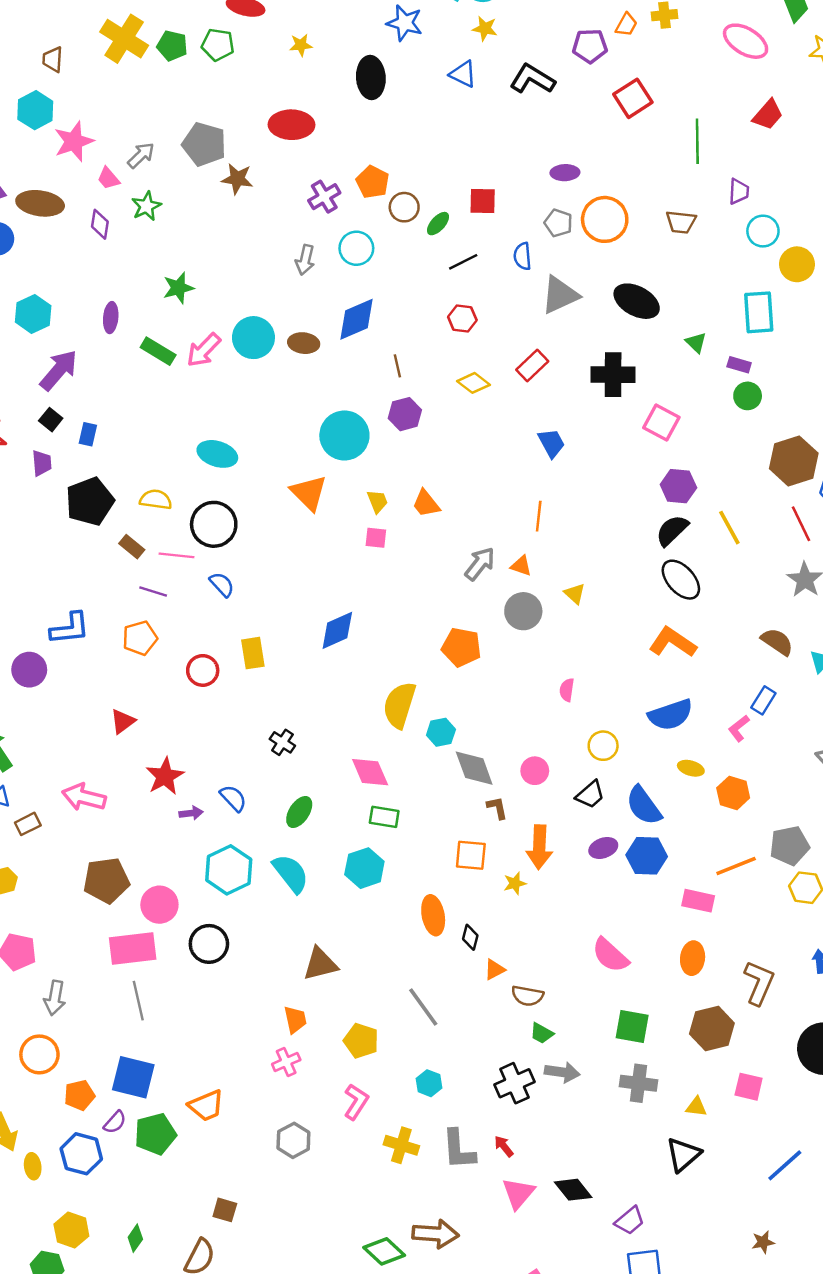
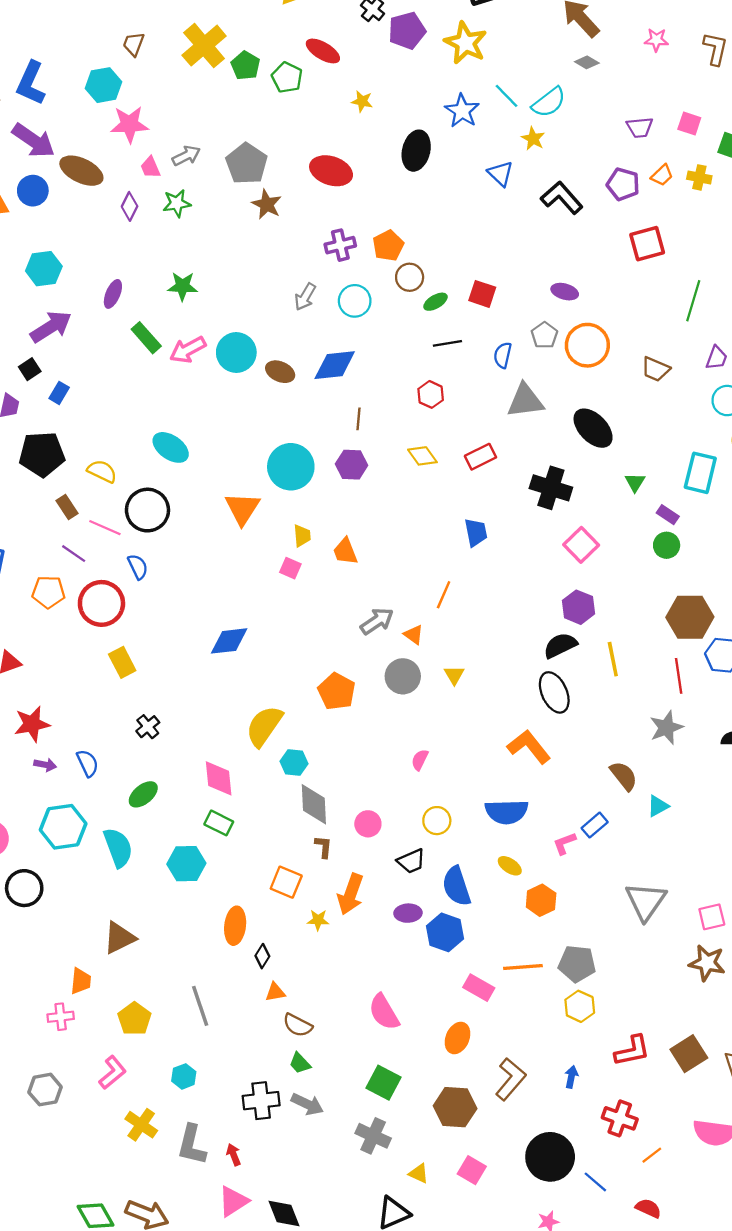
yellow rectangle: (253, 653) -> (122, 662), moved, turned -36
red circle: (203, 670) -> (101, 603), moved, size x1.5
brown triangle: (320, 964) -> (119, 938), turned -30

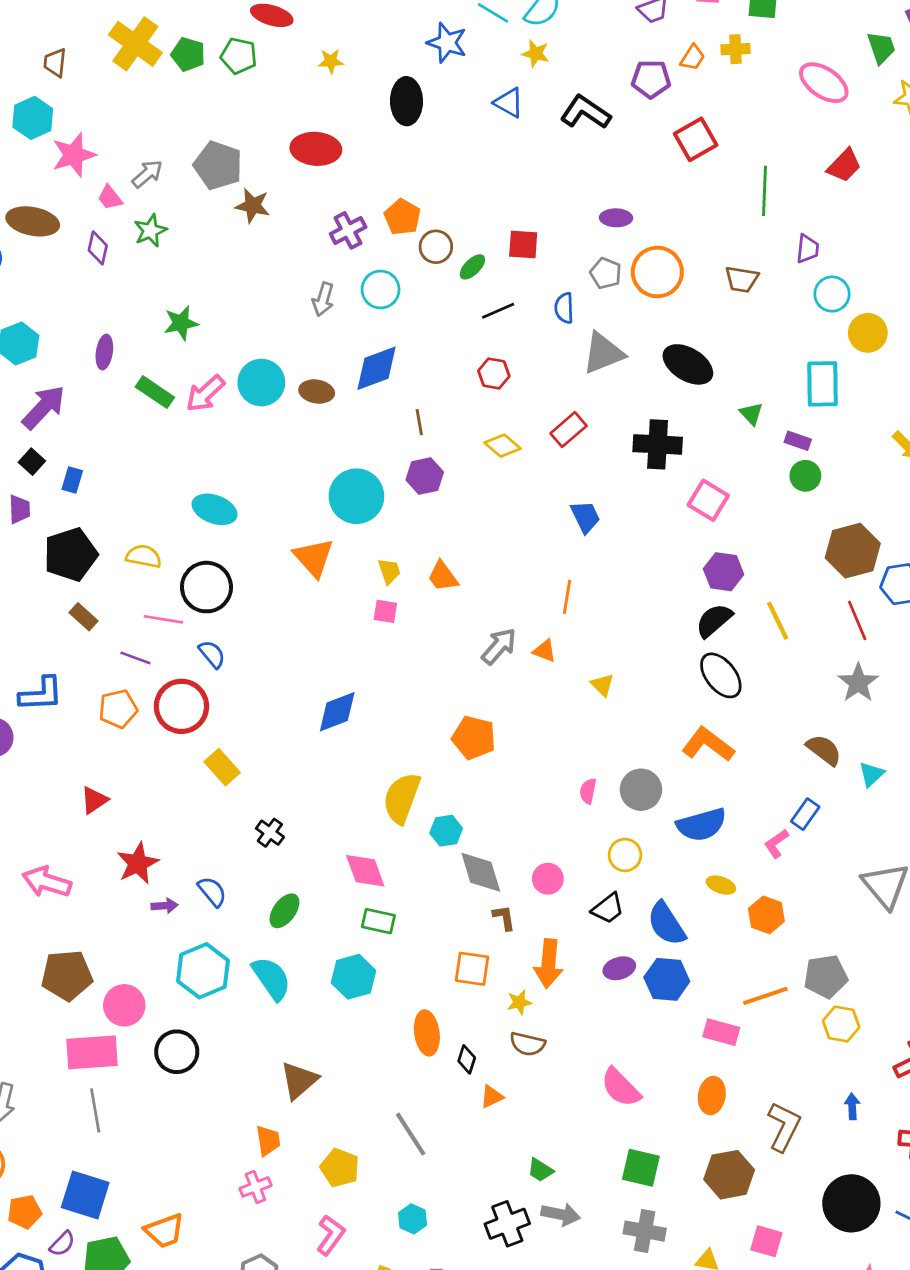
brown rectangle: (67, 507) -> (83, 617), moved
gray circle: (403, 676) -> (641, 790), moved
brown semicircle: (298, 1025) -> (527, 1044), moved

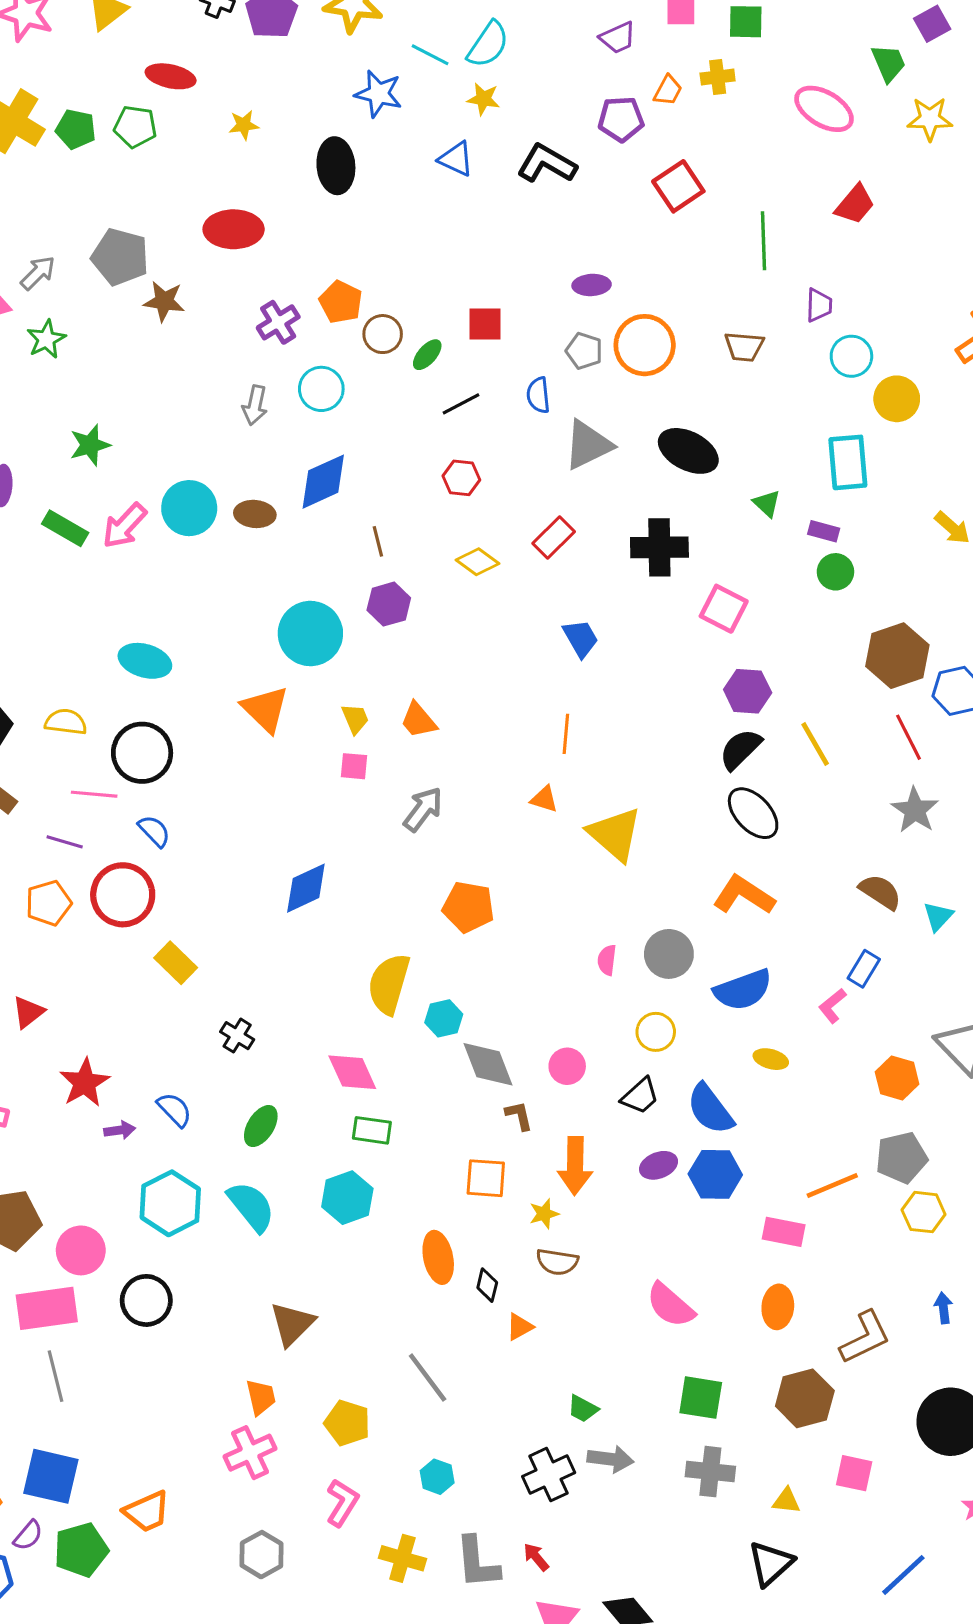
gray arrow: (499, 646) -> (423, 809), moved
yellow triangle: (602, 685) -> (615, 834), size x2.0
orange hexagon: (766, 915) -> (897, 1078), moved
brown L-shape: (784, 1127) -> (865, 1337), turned 42
pink cross: (255, 1187) -> (250, 1453), size x1.4

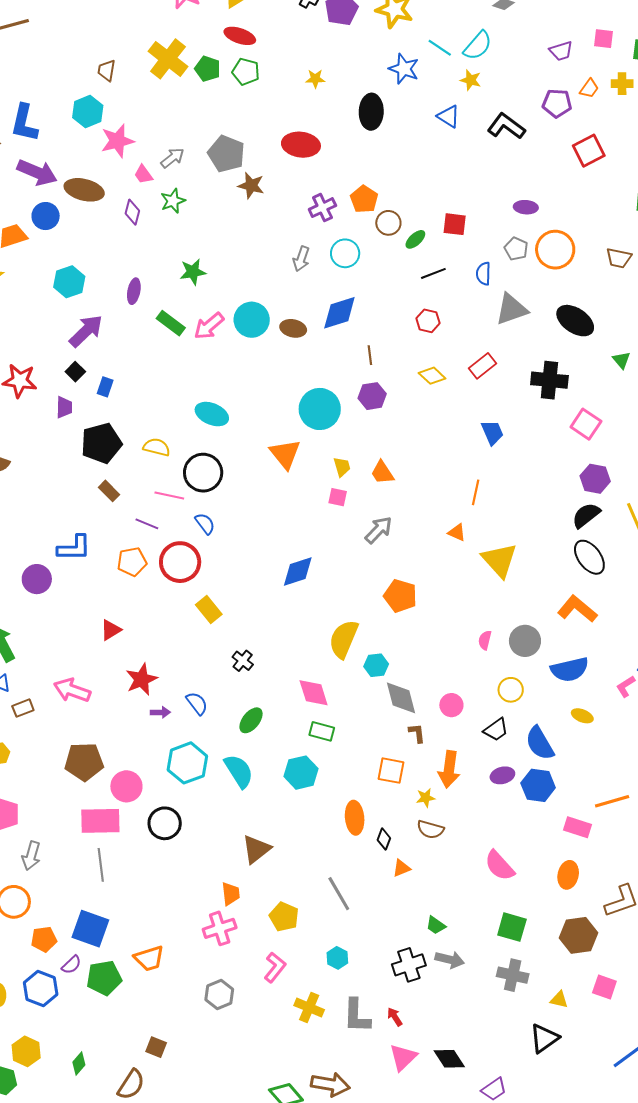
red ellipse: (171, 76) -> (240, 36), moved

